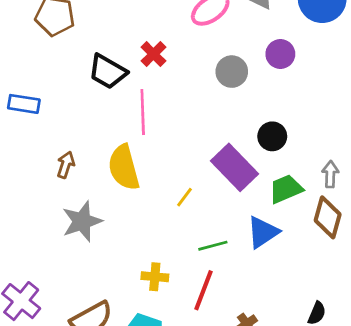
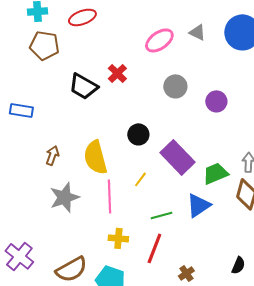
purple circle: (280, 54) -> (216, 101), moved
pink line: (143, 112) -> (109, 196), moved
black circle: (272, 136) -> (138, 134), moved

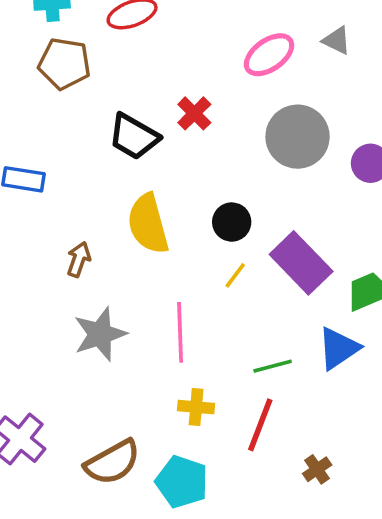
gray circle: (175, 86) -> (298, 137), size x1.5
yellow semicircle: (95, 157) -> (148, 224), moved
yellow line: (140, 179) -> (235, 275), moved

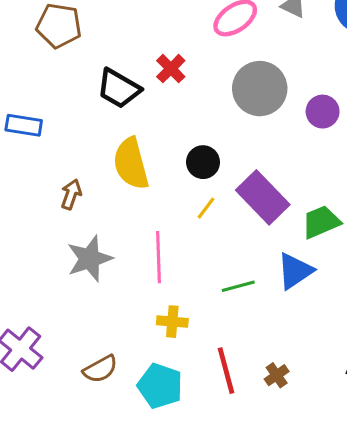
red line: (260, 425) -> (226, 371), moved, turned -36
brown semicircle: (112, 462) -> (100, 369), size x0.7

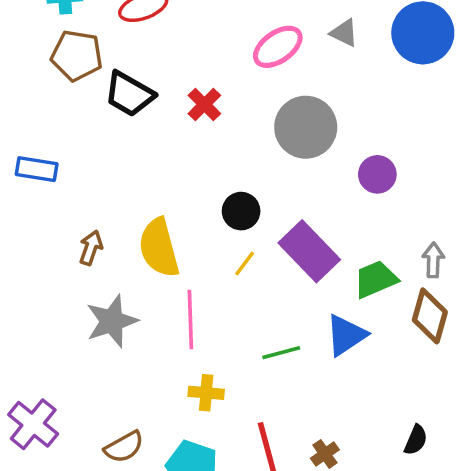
black trapezoid: (119, 89) -> (129, 94), moved
purple circle: (323, 112) -> (377, 174), moved
yellow semicircle: (131, 164) -> (159, 248), moved

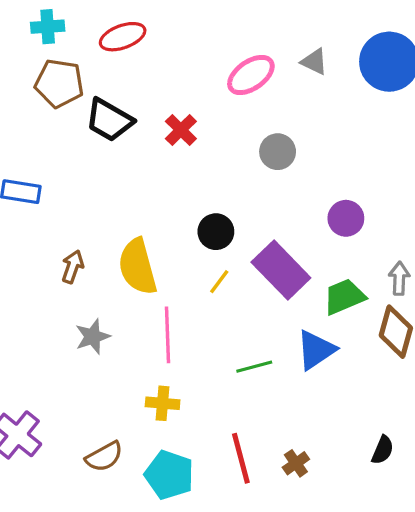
gray circle: (306, 127) -> (278, 152), size x0.6
purple circle: (377, 174) -> (346, 218), moved
gray star: (112, 321) -> (93, 337), size x0.7
yellow cross: (206, 393) -> (163, 403), moved

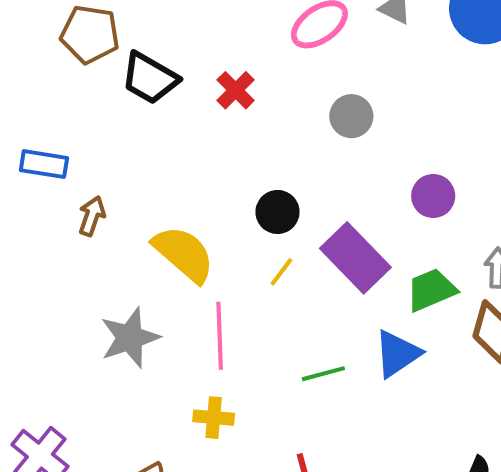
brown arrow: (73, 267) -> (92, 216), moved
yellow semicircle: (138, 267) -> (184, 254), turned 146
gray star: (93, 337) -> (130, 338), size x1.4

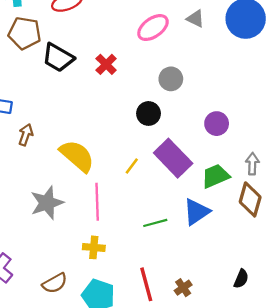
black circle: (277, 212) -> (149, 113), moved

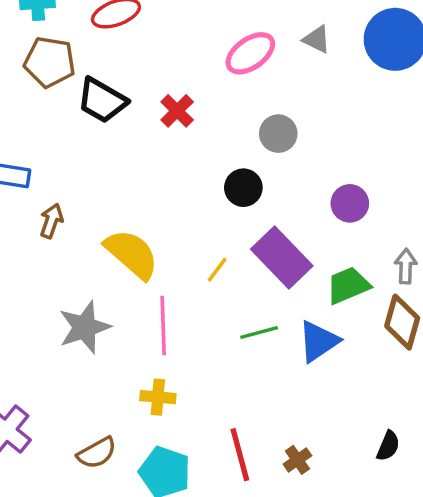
green line: (155, 223) -> (259, 333), moved

